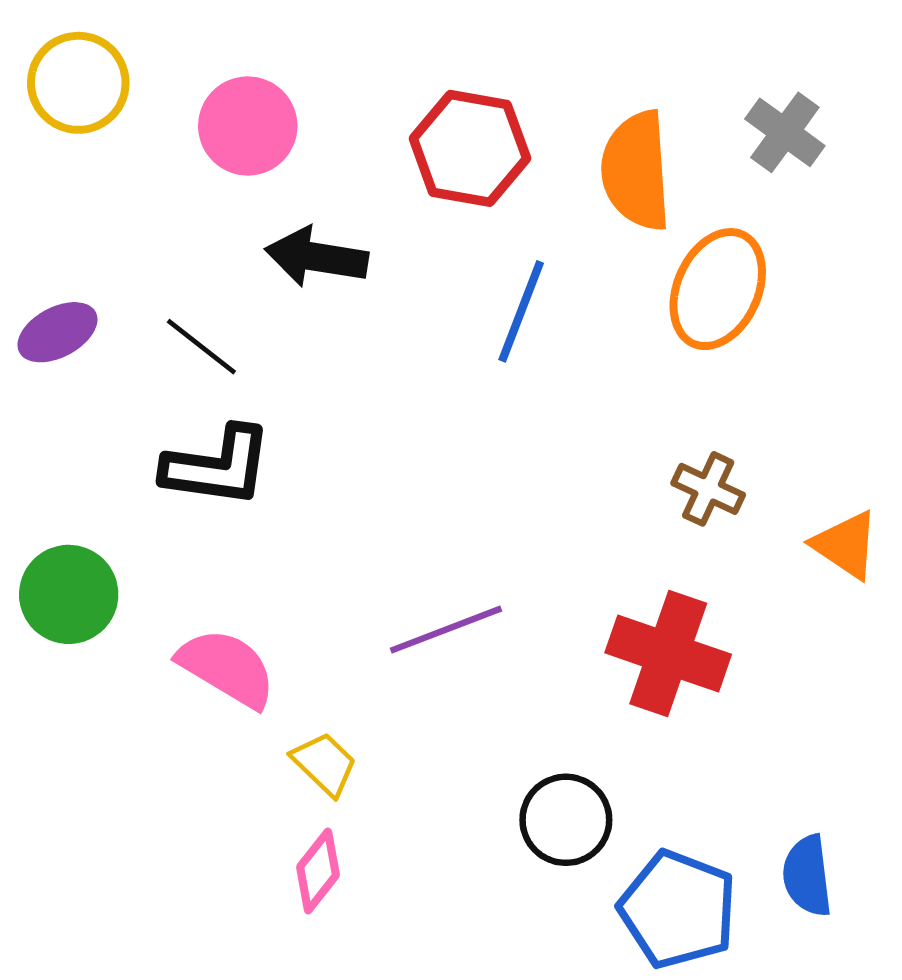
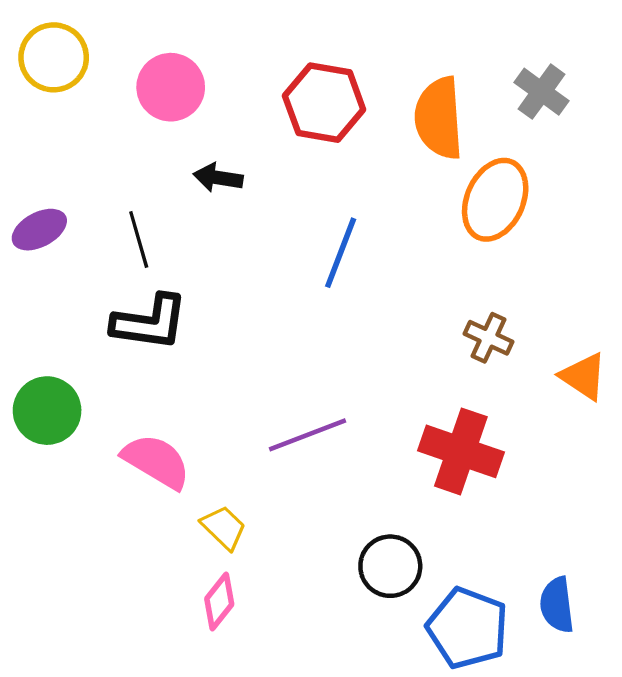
black arrow: (316, 257) -> (218, 178), size x0.7
blue line: (521, 311) -> (341, 253), moved
black line: (201, 347) -> (139, 239), turned 36

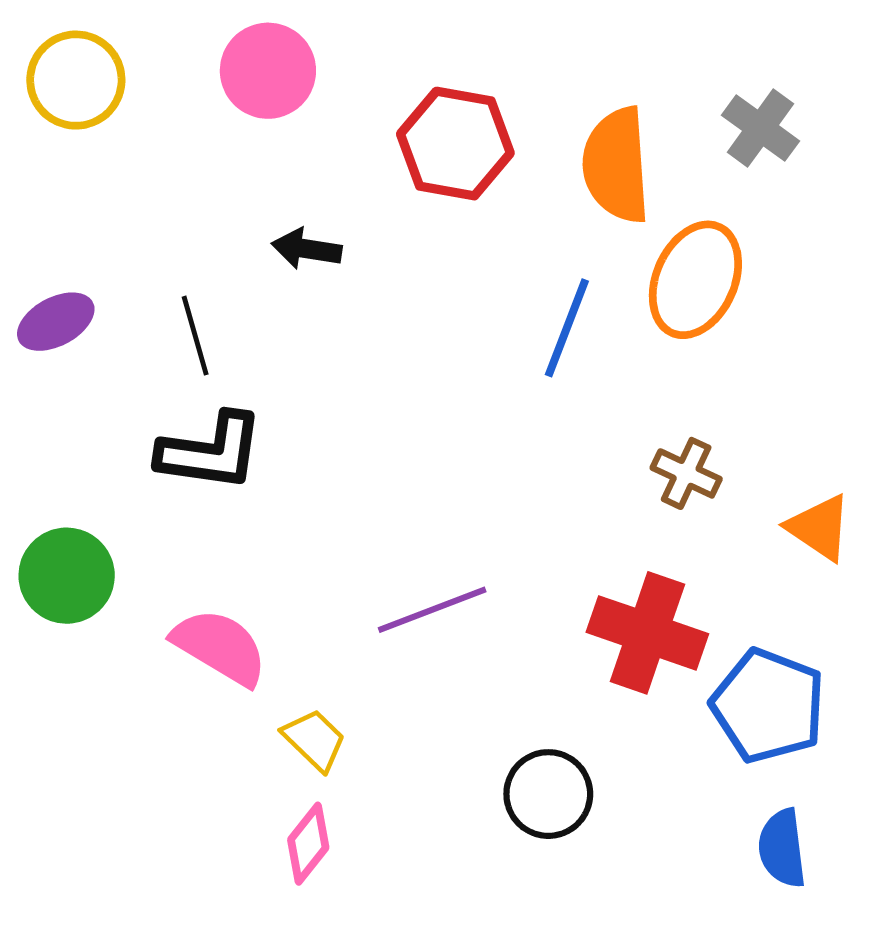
pink circle: (171, 87) -> (268, 71), moved
blue line: (341, 253) -> (567, 328), moved
blue pentagon: (468, 628) -> (768, 706), moved

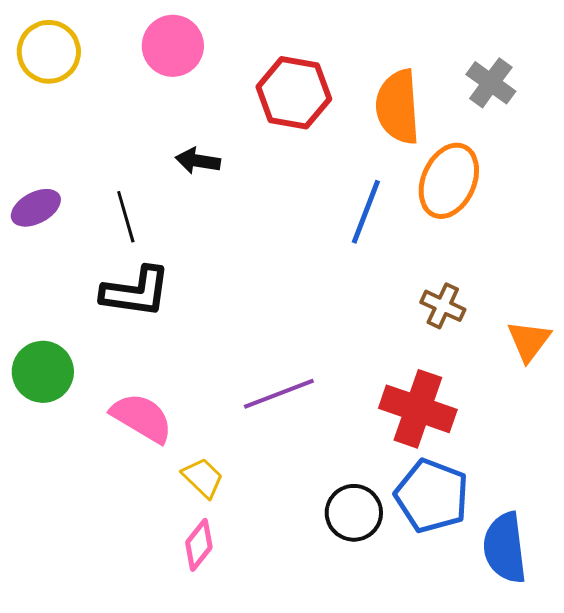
orange triangle: (819, 528) -> (529, 341), turned 33
blue pentagon: (768, 706) -> (432, 496), moved
blue semicircle: (782, 848) -> (505, 548), size x1.4

